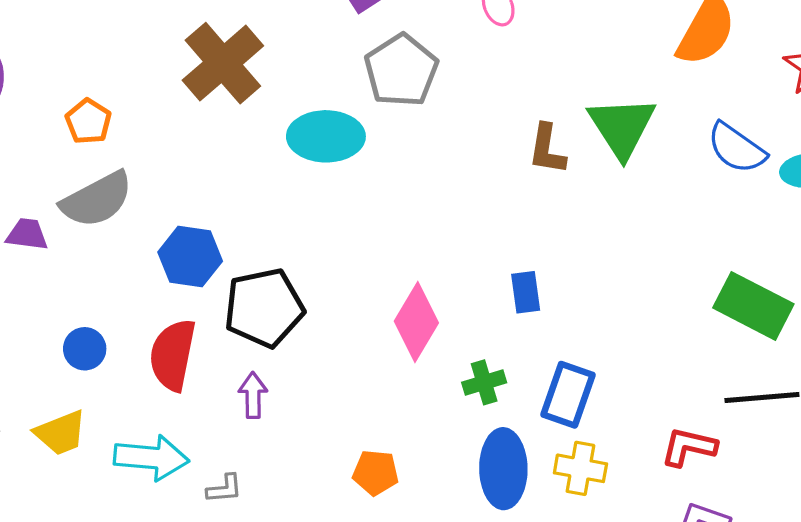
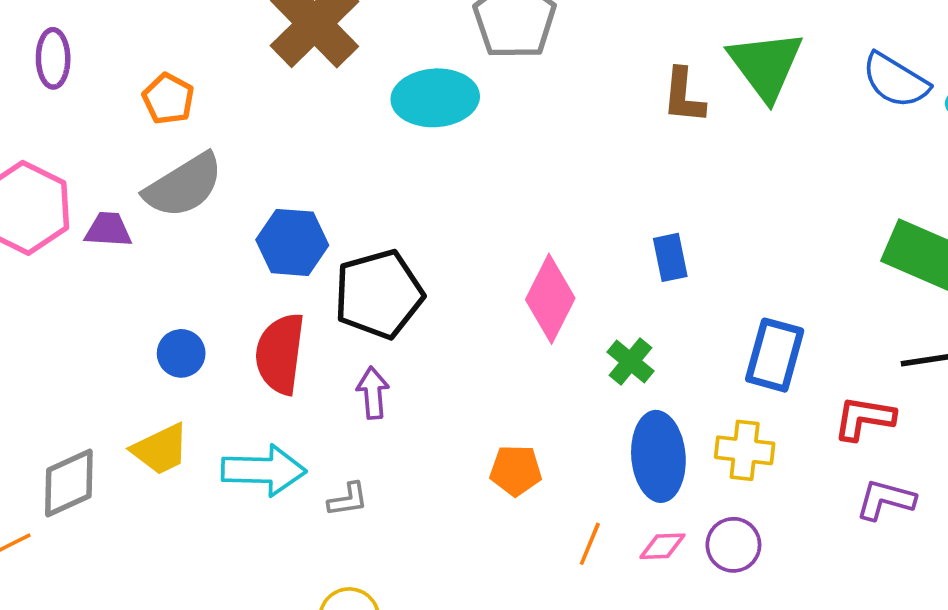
green cross: (484, 382) -> (630, 361), turned -30
blue rectangle: (568, 395) -> (775, 355), moved

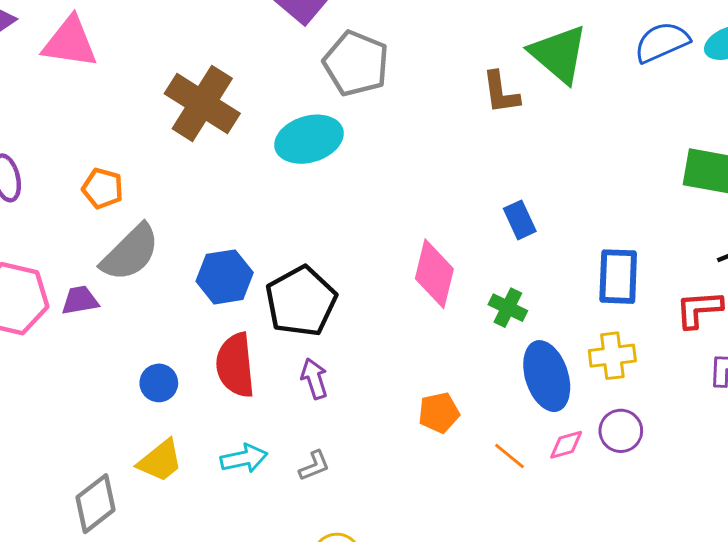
blue semicircle: (895, 80) -> (662, 42), turned 138
cyan arrow: (264, 470) -> (244, 458), size x0.7
orange line: (590, 544) -> (509, 456), turned -60

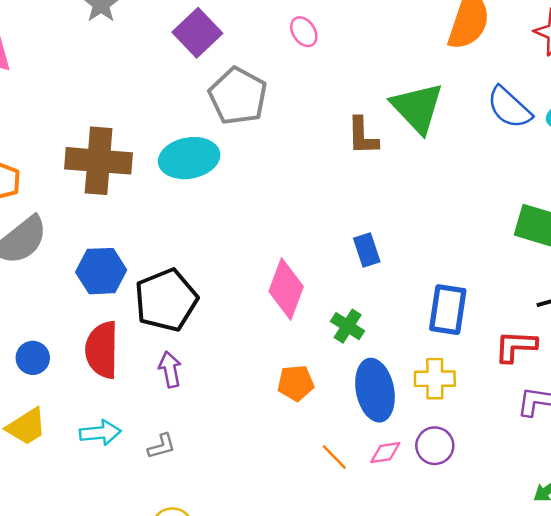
blue semicircle: (662, 42) -> (509, 108), turned -120
brown cross: (202, 104) -> (99, 161), moved, turned -34
orange pentagon: (439, 413) -> (296, 383), moved

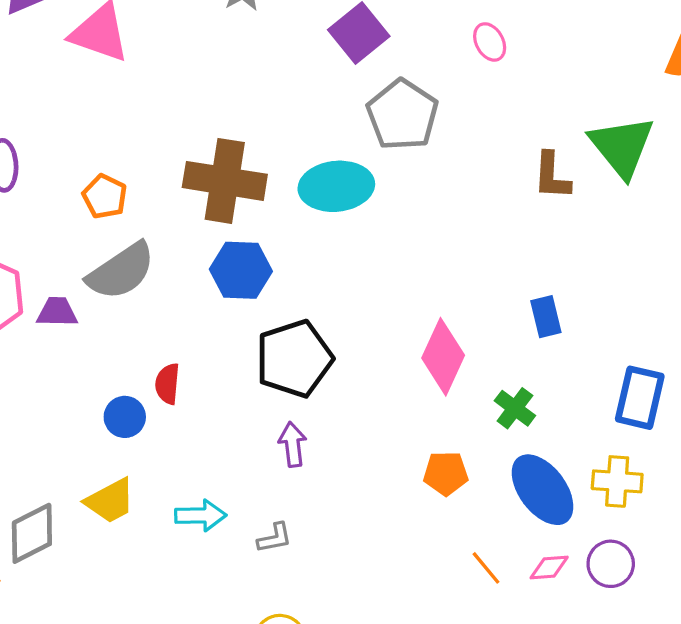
blue hexagon: (101, 271) -> (241, 270), moved
red semicircle: (102, 350) -> (167, 384), moved, size x0.6
blue ellipse: (375, 390) -> (543, 490), turned -30

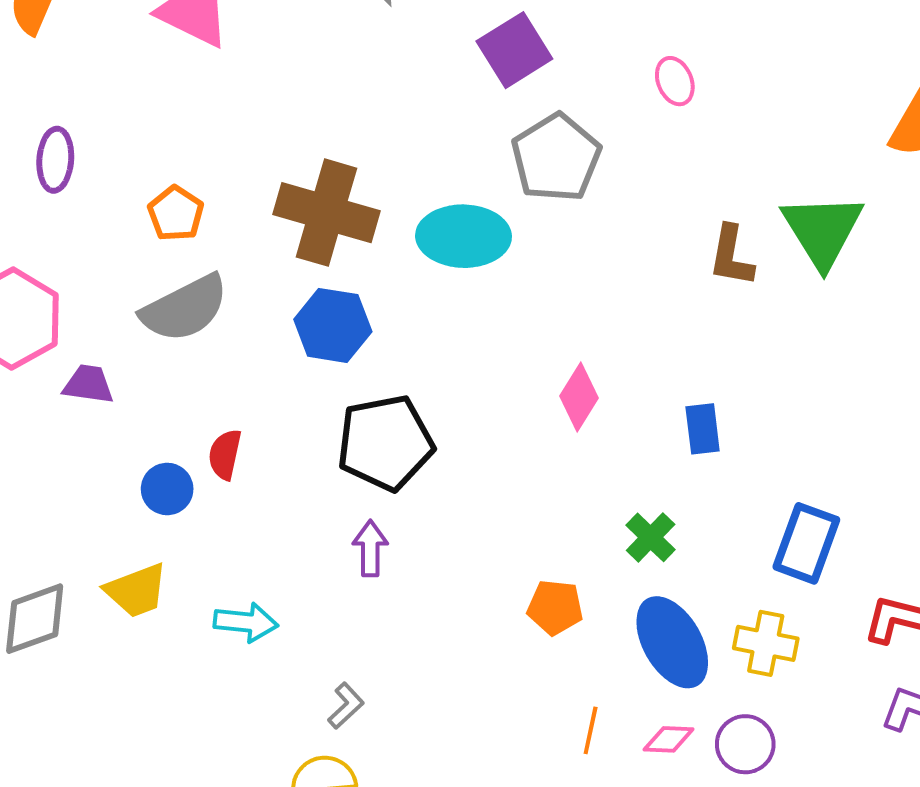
purple trapezoid: (57, 312) -> (88, 384), moved
pink diamond: (443, 357) -> (579, 397), moved, size x0.7
gray L-shape: (275, 538) -> (346, 706), moved, turned -39
orange line: (486, 568) -> (591, 730), turned 45

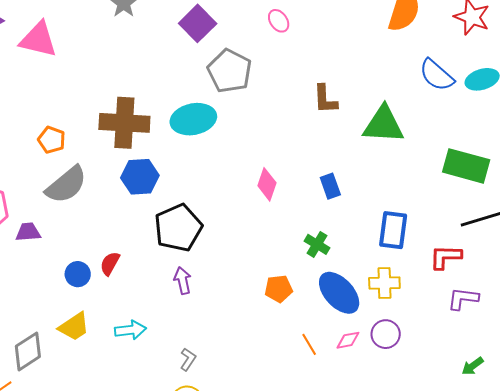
green triangle: (822, 230) -> (383, 125), moved, turned -42
red semicircle: (225, 454) -> (110, 263), moved, turned 30
orange line: (591, 730) -> (309, 344), turned -30

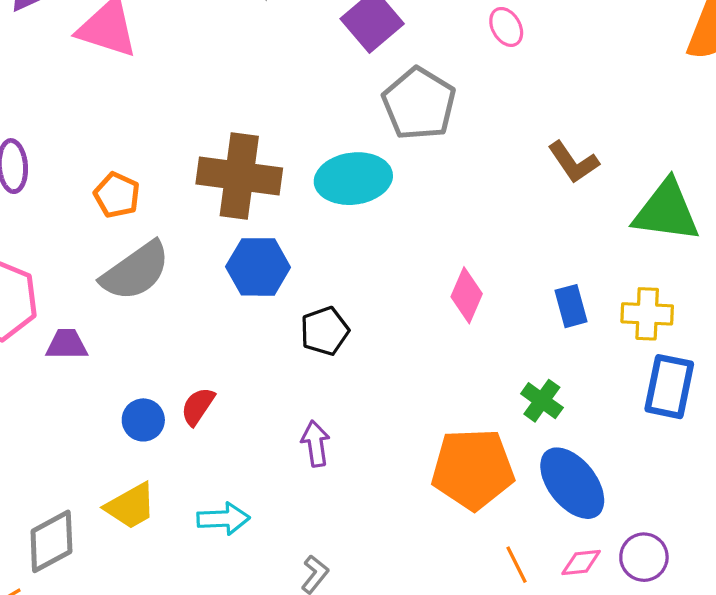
brown L-shape: (325, 99) -> (573, 162), turned -36
black pentagon: (178, 228) -> (325, 331), moved, size x0.6
yellow cross: (384, 283) -> (647, 314), moved
orange pentagon: (279, 289) -> (473, 469), size x1.8

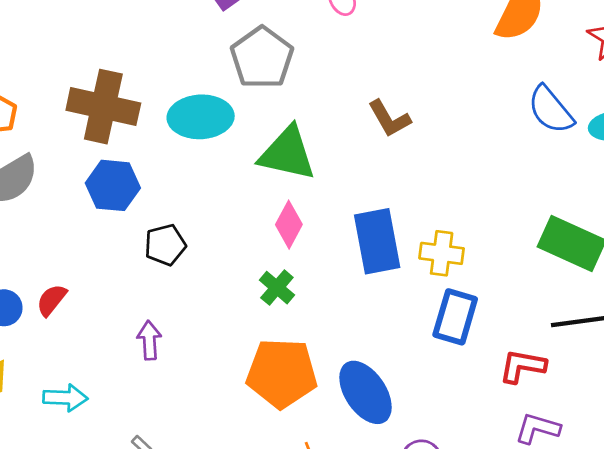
green triangle: (666, 211) -> (287, 153), moved
blue rectangle: (571, 306) -> (377, 241), size x1.8
green cross: (542, 401) -> (277, 288), moved

